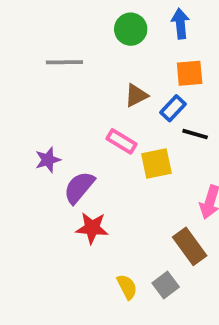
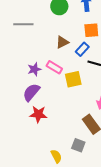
purple star: (48, 160) -> (34, 69), moved
gray square: (166, 285) -> (78, 145), turned -32
yellow semicircle: (127, 287) -> (56, 156), moved

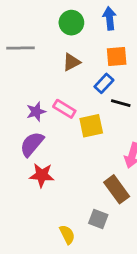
brown triangle: (62, 42) -> (71, 62), moved

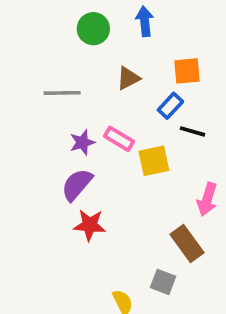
blue arrow: (110, 18) -> (145, 21), moved
green circle: (71, 23) -> (93, 29), moved
gray line: (21, 48) -> (62, 93), moved

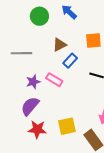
blue arrow: (145, 21) -> (69, 12), turned -42
blue rectangle: (170, 106) -> (70, 61), moved
yellow square: (154, 161) -> (67, 126), moved

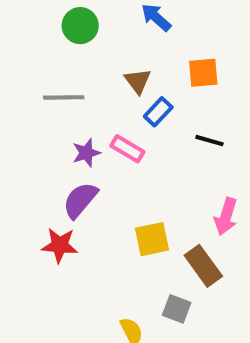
green circle: (39, 16) -> (80, 26), moved
brown triangle: (60, 45) -> (138, 81), turned -40
red star: (37, 129) -> (60, 245), moved

